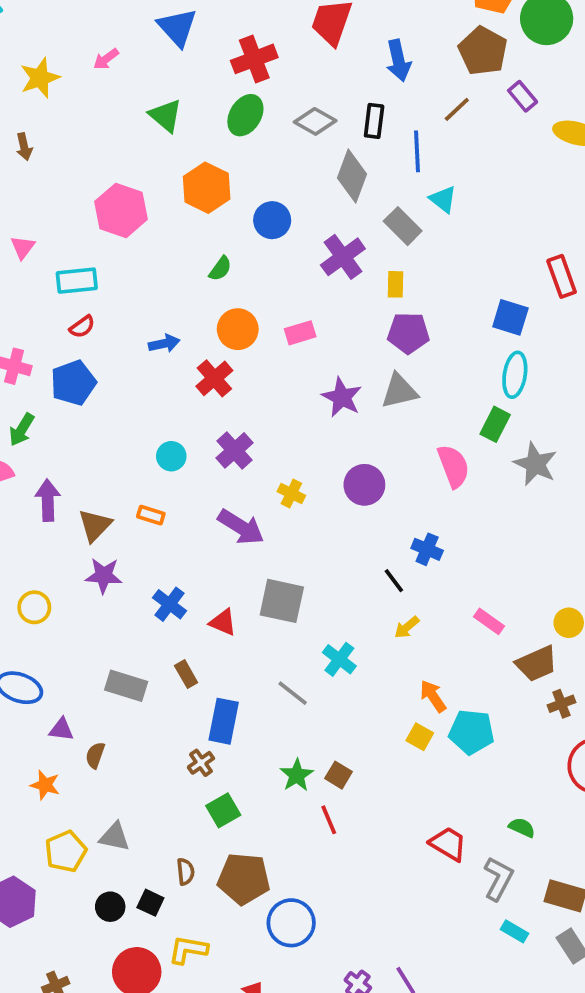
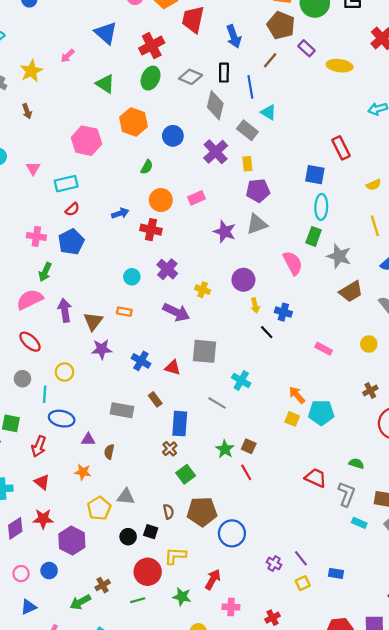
red cross: (214, 378) -> (151, 230), turned -30
yellow arrow: (407, 627) -> (255, 305), moved, turned -56
brown trapezoid: (537, 664) -> (351, 292), moved

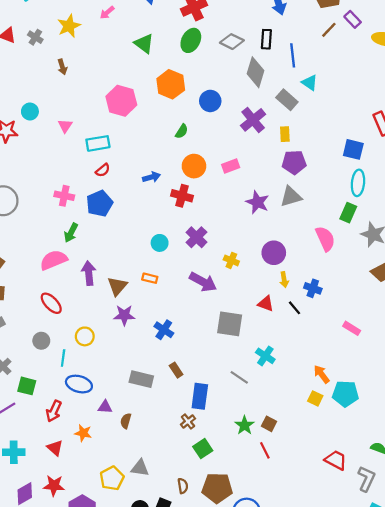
brown line: (270, 60) -> (329, 30), moved
red triangle: (173, 367) -> (266, 304), moved
orange star: (83, 472) -> (83, 433), moved

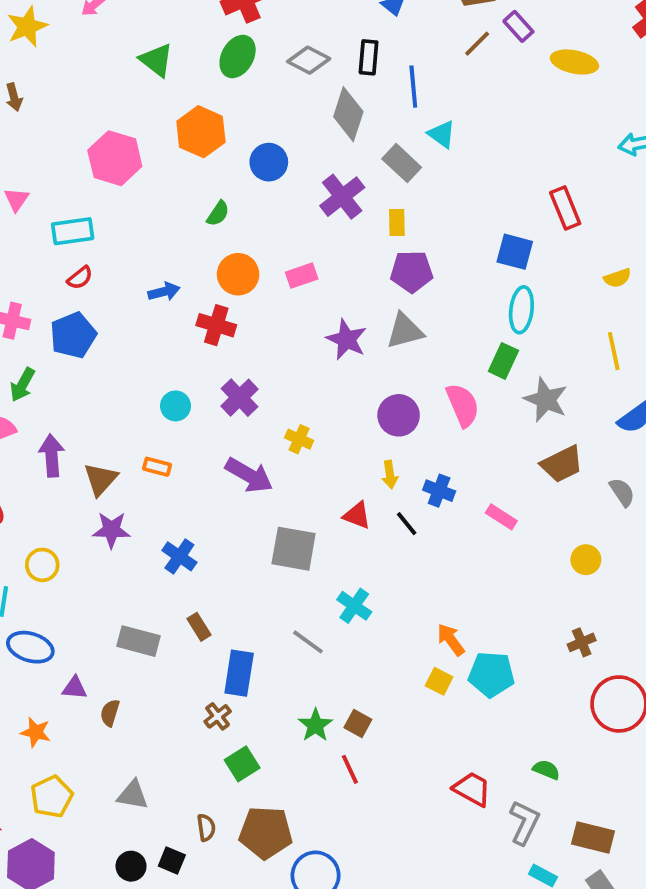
purple circle: (274, 253) -> (399, 415), moved
pink rectangle: (352, 328) -> (501, 517), moved
yellow pentagon: (112, 478) -> (52, 797), moved

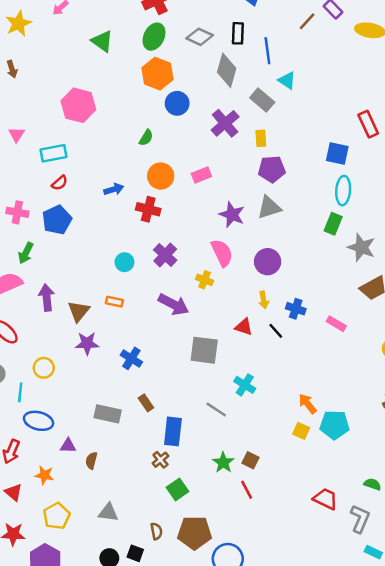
orange hexagon: (201, 132) -> (158, 74), moved
pink semicircle: (463, 405) -> (222, 253), moved

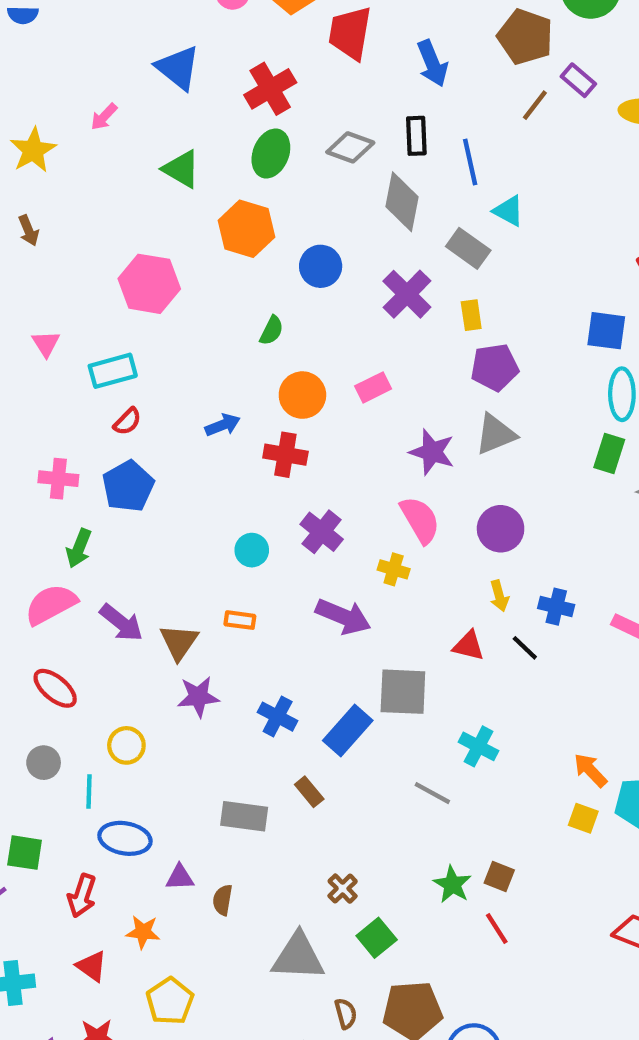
orange hexagon: (158, 74) -> (246, 229), moved
purple arrow: (47, 298) -> (121, 623), turned 140
blue rectangle: (173, 431) -> (348, 731), moved, turned 40
gray triangle: (108, 512) -> (298, 957), moved, size x1.5

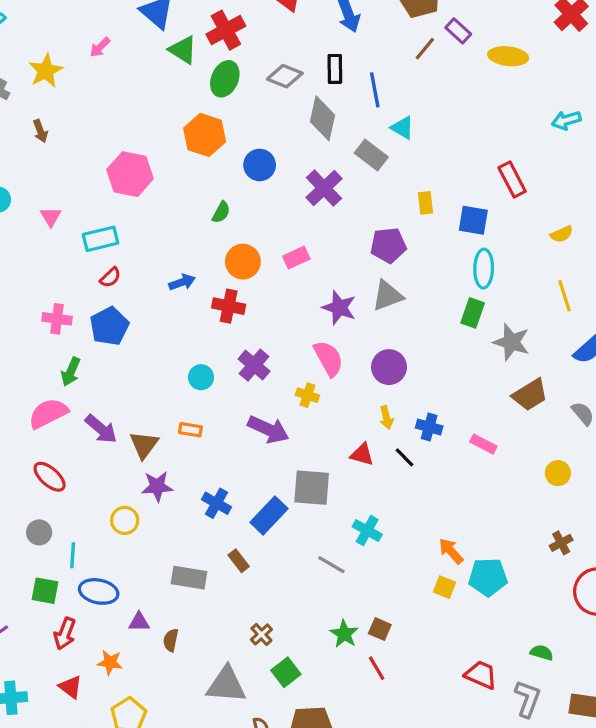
green triangle: (181, 169) -> (183, 50), moved
yellow rectangle: (471, 315) -> (425, 203), moved
yellow circle: (126, 745) -> (125, 520), moved
green square: (25, 853) -> (45, 591), moved

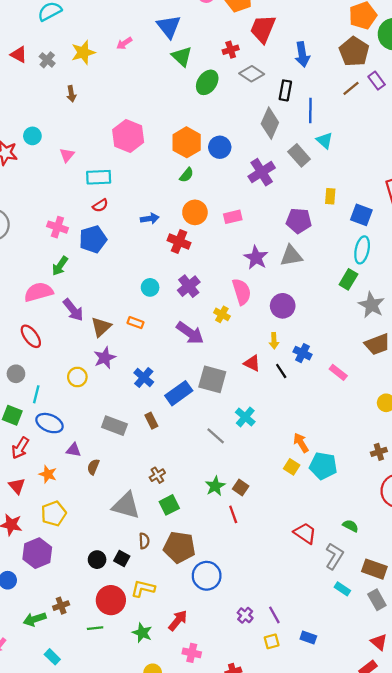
red cross: (226, 30) -> (231, 50), moved, size x0.6
gray diamond: (285, 76) -> (252, 74), moved
orange hexagon: (205, 135) -> (187, 142), moved
purple star: (157, 486) -> (105, 358), turned -30

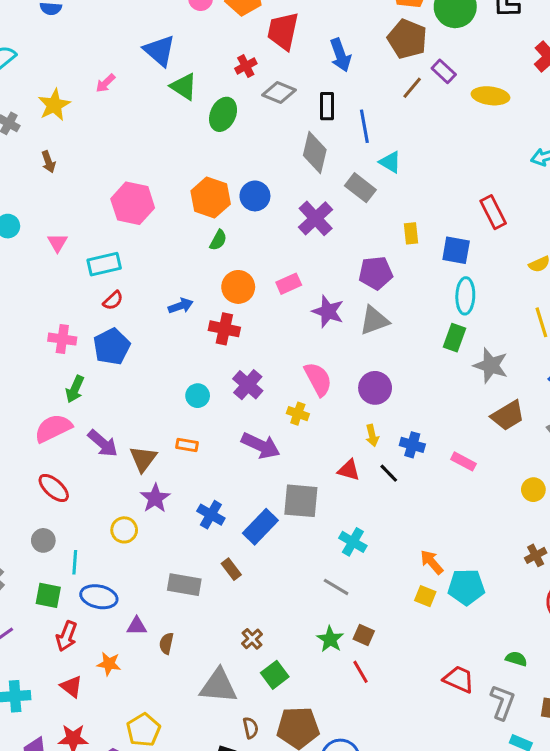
purple star: (256, 258) -> (328, 311), moved
gray line: (216, 436) -> (336, 587), moved
yellow pentagon: (54, 514) -> (143, 730), moved

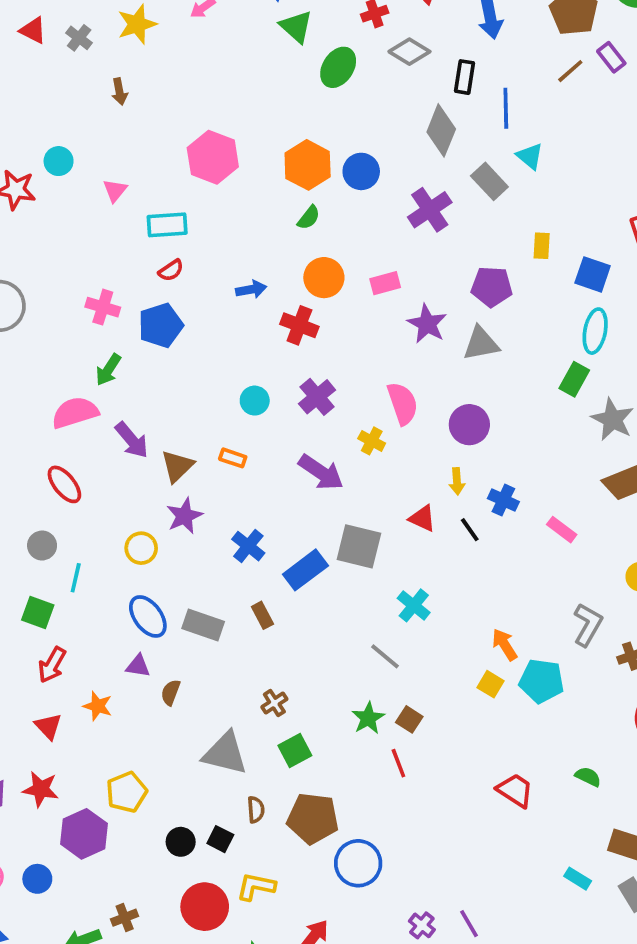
blue ellipse: (99, 597) -> (148, 616), moved, turned 32
gray L-shape: (502, 702) -> (588, 625), moved

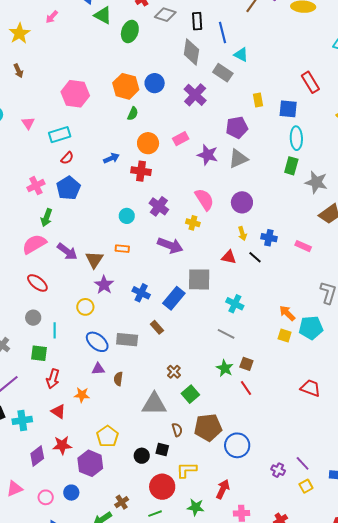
pink cross: (103, 307) -> (36, 186), turned -30

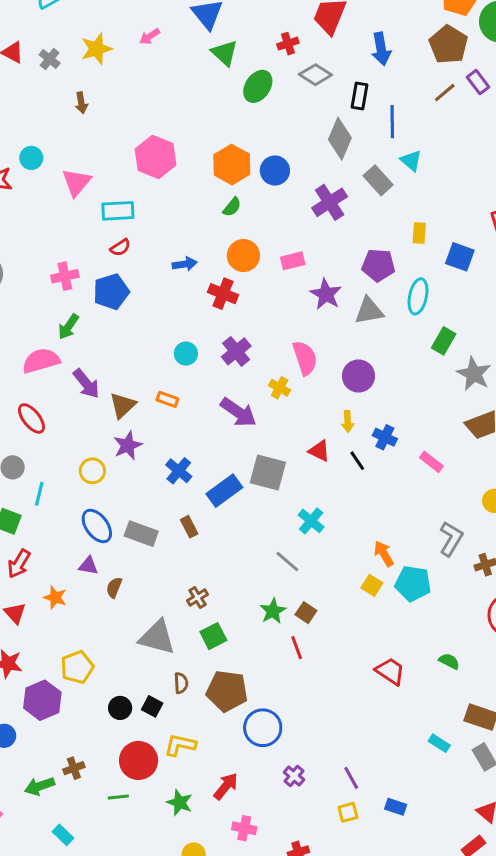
pink triangle: (28, 123) -> (76, 182), size x1.5
cyan ellipse: (296, 138) -> (418, 296), moved
purple cross: (278, 470) -> (294, 776), moved

